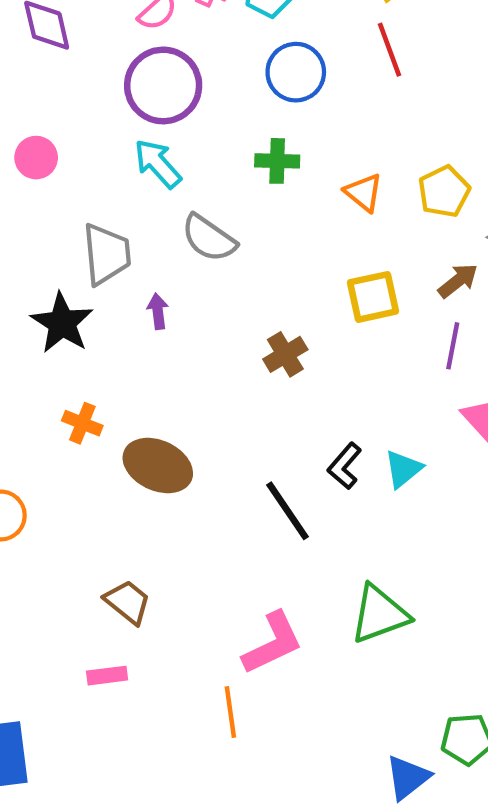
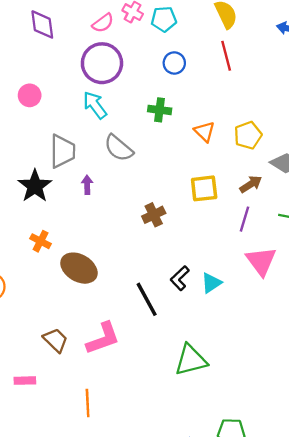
blue circle: (296, 72) -> (174, 63), size x0.7
pink L-shape: (273, 643) -> (103, 338), moved
pink rectangle: (107, 676) -> (25, 381), moved
orange line: (230, 712) -> (88, 403), moved

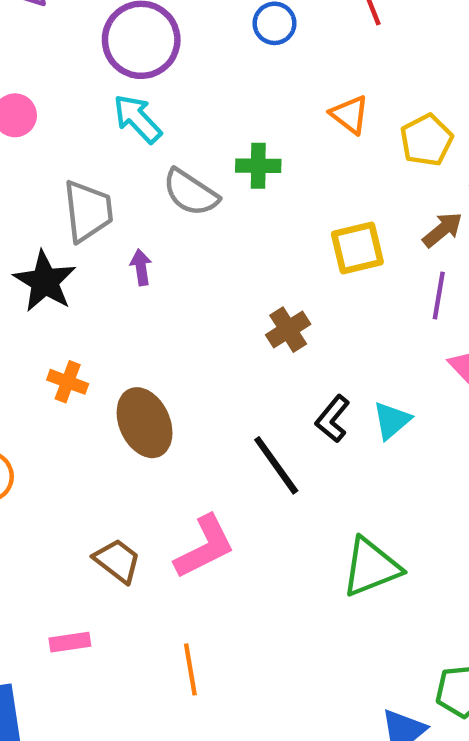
green cross: (160, 110) -> (258, 166), moved
orange triangle: (205, 132) -> (350, 115), moved
brown cross: (154, 215) -> (288, 330), moved
brown ellipse: (79, 268) -> (145, 423), turned 42

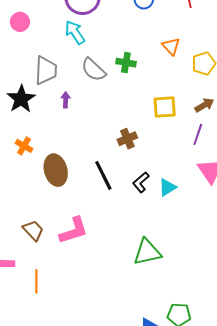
black line: (276, 465) -> (103, 175), moved
orange line: (190, 669) -> (36, 281), moved

